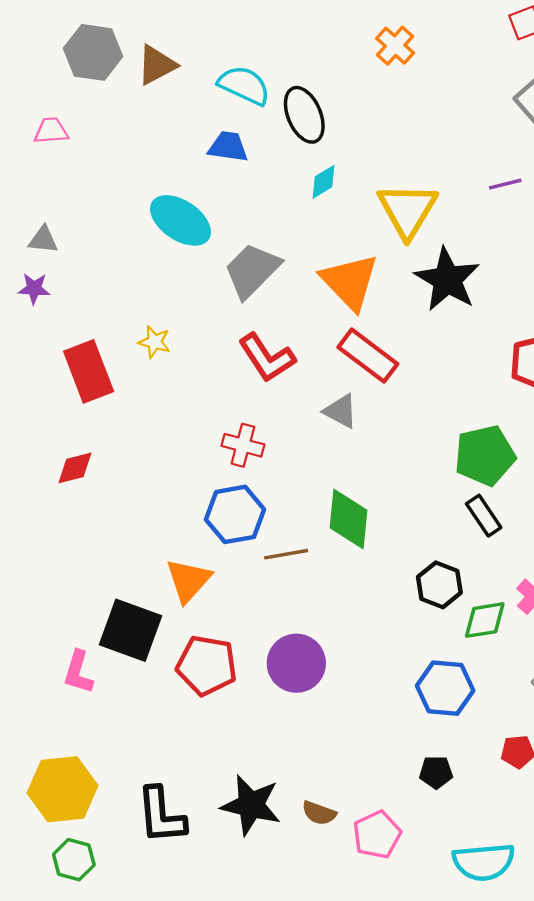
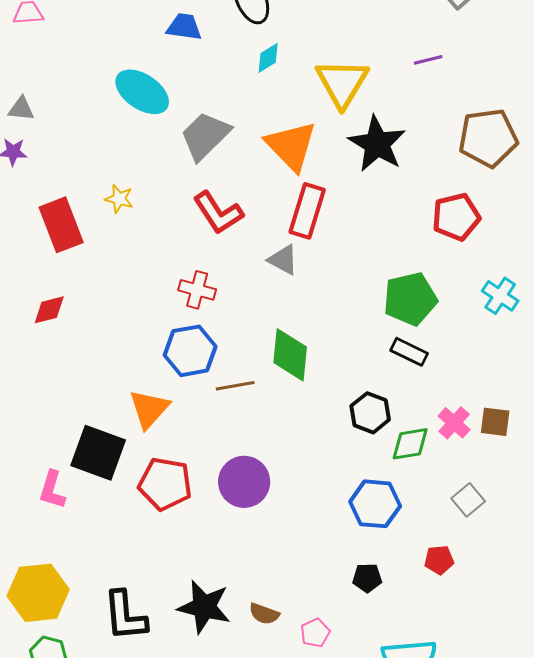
red rectangle: (368, 356) -> (307, 211), turned 70
black rectangle: (484, 516) -> (409, 352), turned -30
pink pentagon: (377, 835) -> (315, 633), size x0.7

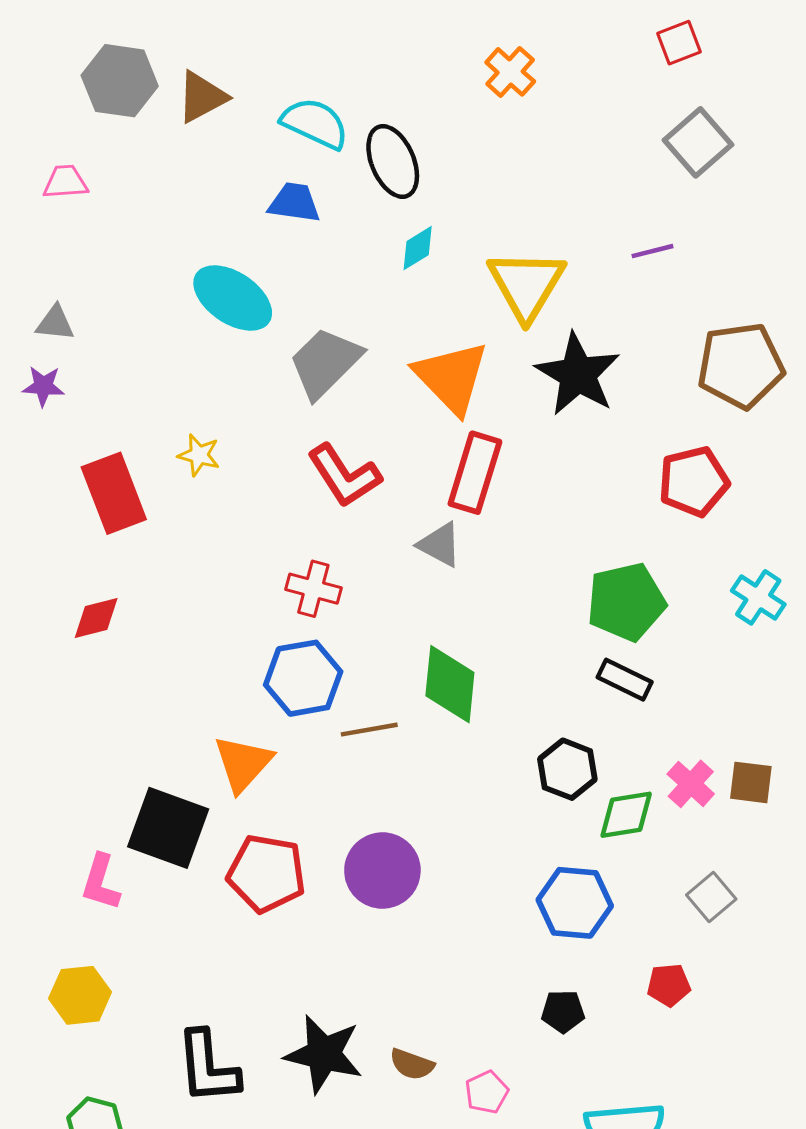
yellow hexagon: (38, 593) -> (80, 995), moved, size x0.7

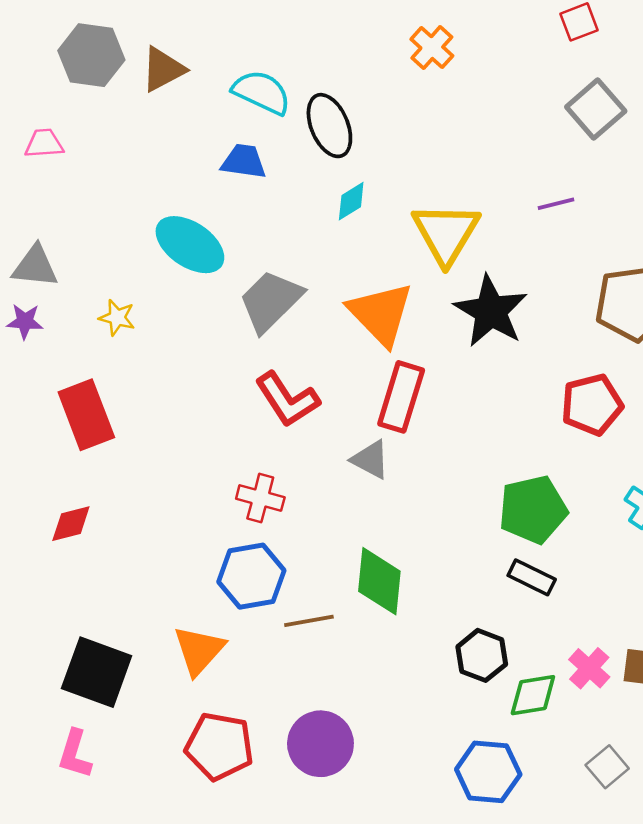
gray triangle: (55, 323) -> (35, 266), size x1.4
yellow star: (199, 455) -> (117, 318), moved
black square: (168, 828) -> (97, 672), moved

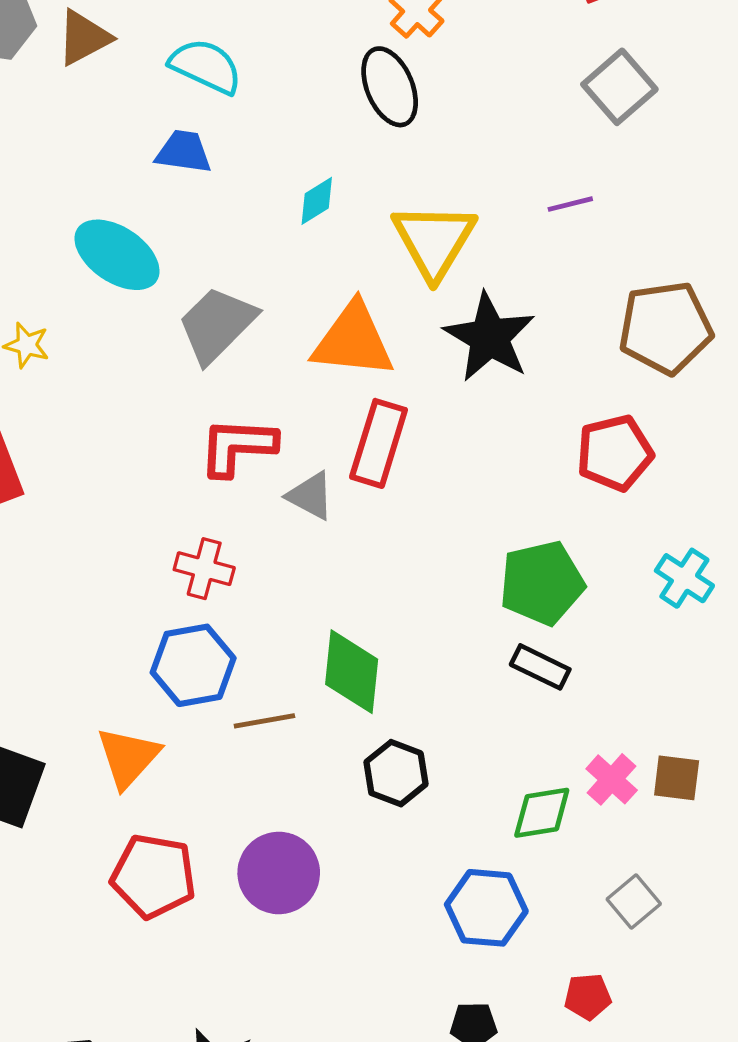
black ellipse: (329, 126) -> (390, 87), moved
orange triangle: (381, 314) -> (353, 340), turned -40
red L-shape: (287, 399) -> (237, 447), turned 126
gray triangle: (370, 460) -> (310, 496), moved
black hexagon: (482, 655) -> (396, 773), moved

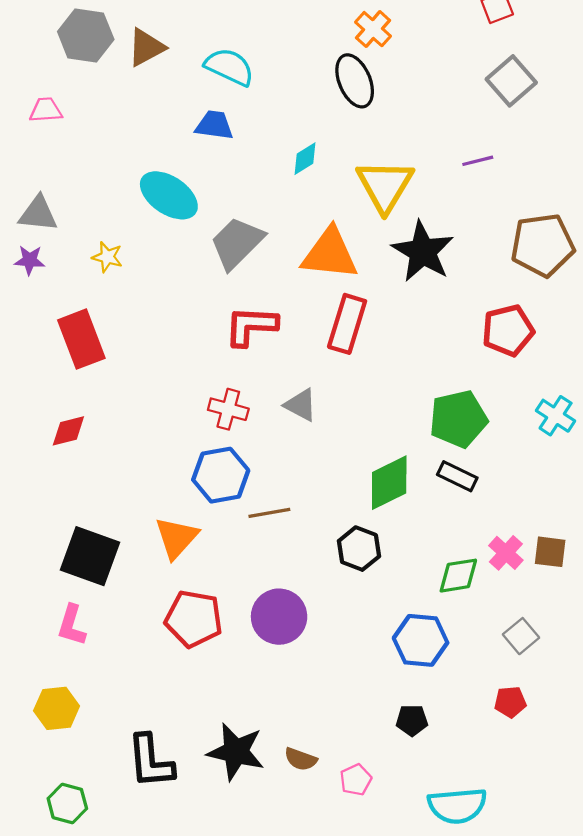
gray triangle: (310, 496) -> (301, 405), moved
green diamond: (352, 672) -> (389, 483), moved, turned 58
red pentagon: (588, 997) -> (510, 702), moved

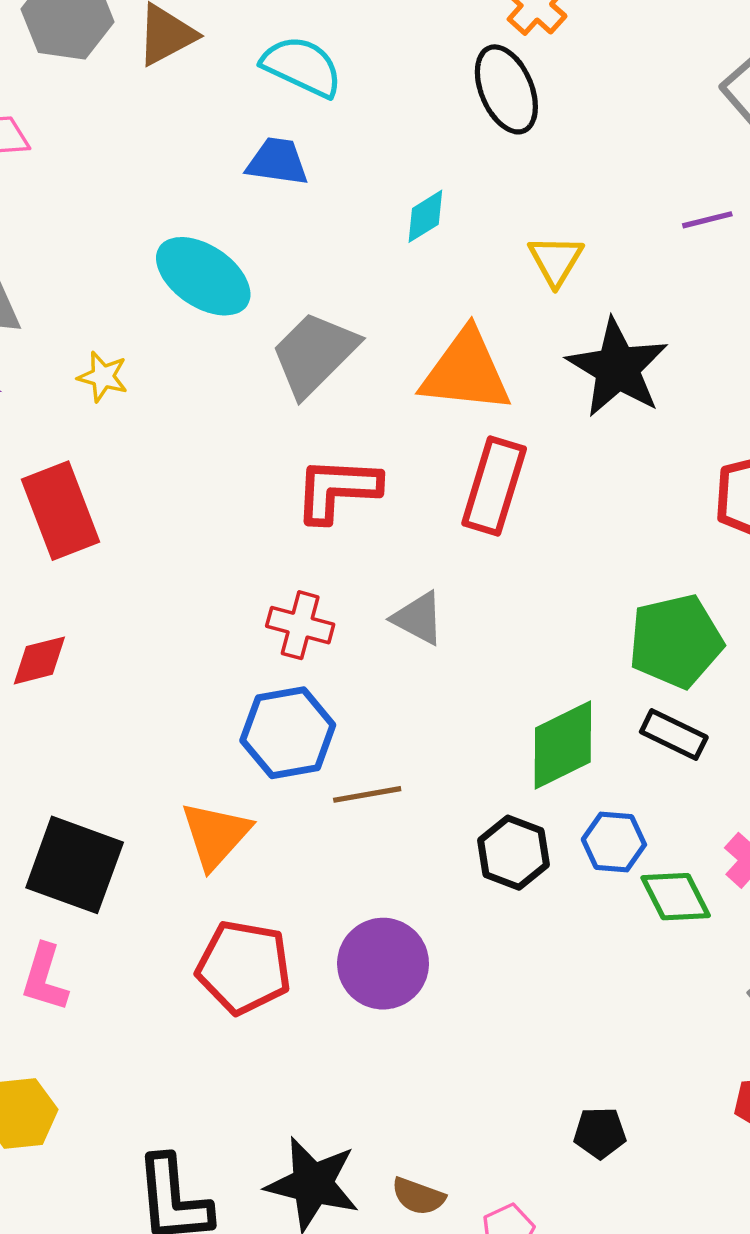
yellow triangle: (385, 186) -> (556, 260), size x0.6
green diamond: (458, 576) -> (676, 897), turned 72
blue hexagon: (421, 640) -> (614, 842), moved, size x0.7

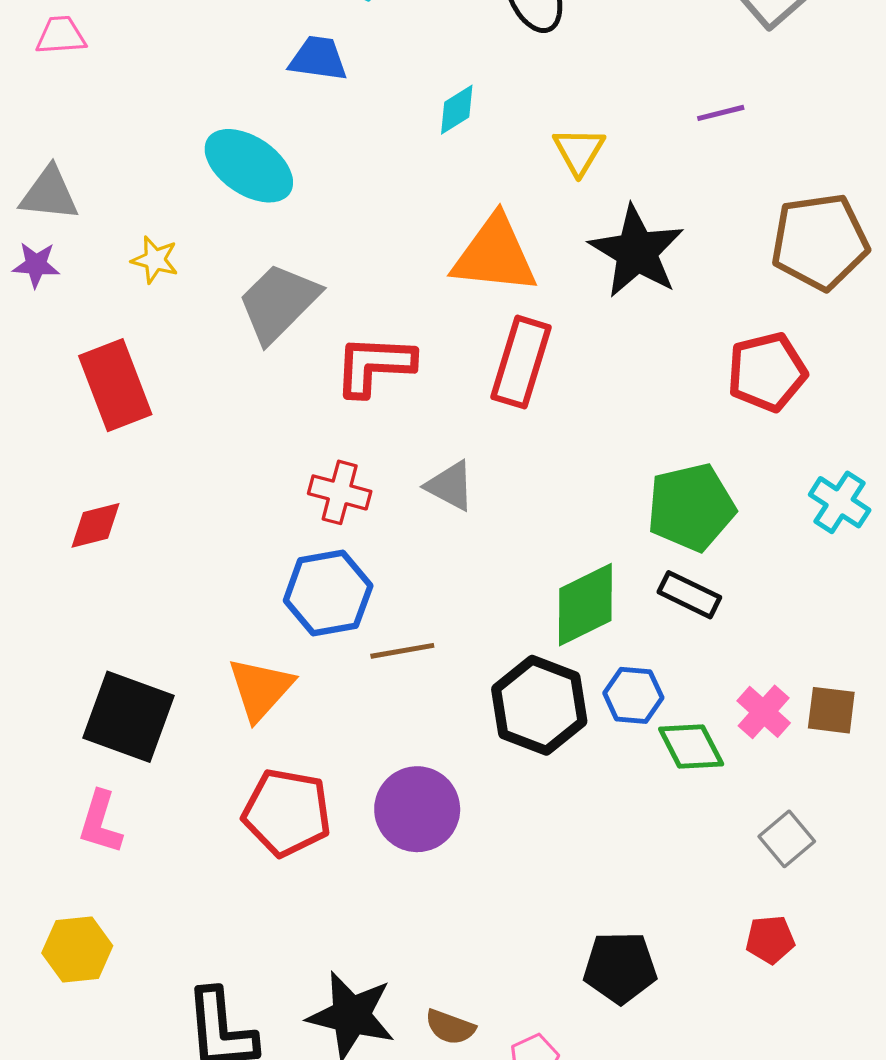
gray trapezoid: (314, 354) -> (279, 303), moved
black hexagon: (513, 853) -> (539, 705), size x1.4
black pentagon: (600, 1133) -> (620, 968), size x1.5

